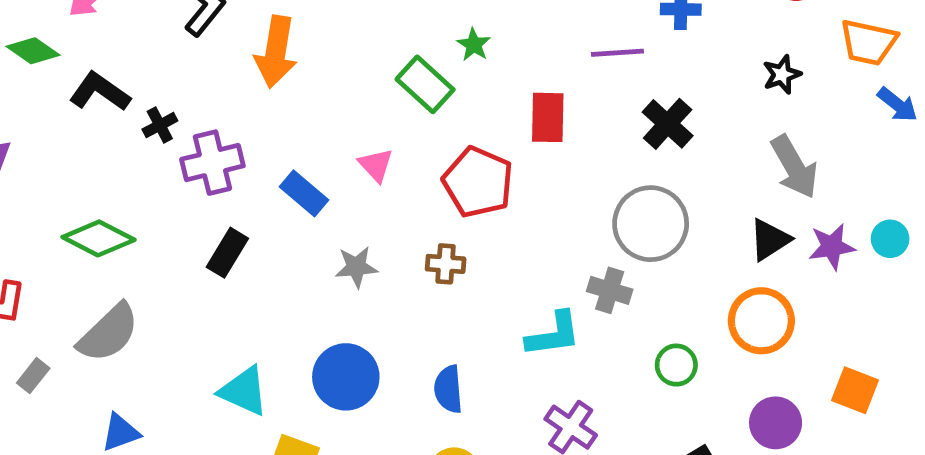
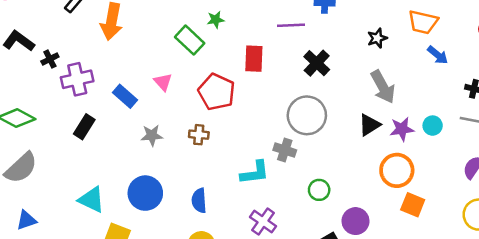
green star: (474, 45) -> (216, 20), turned 30
orange circle: (761, 321) -> (397, 170), moved
purple circle: (776, 423) -> (355, 221), moved

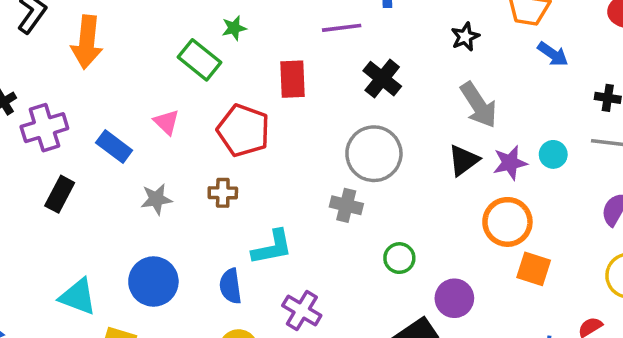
cyan L-shape: (255, 173) -> (272, 247), moved
purple cross: (263, 222) -> (302, 310), moved

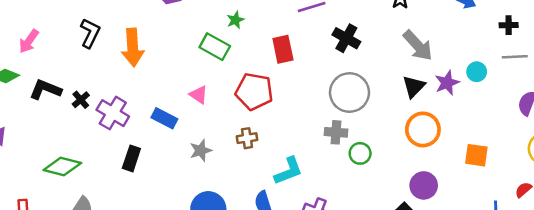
purple cross: (44, 128) -> (113, 113), turned -32
orange circle: (507, 222) -> (423, 129), moved
green circle: (399, 258) -> (360, 153), moved

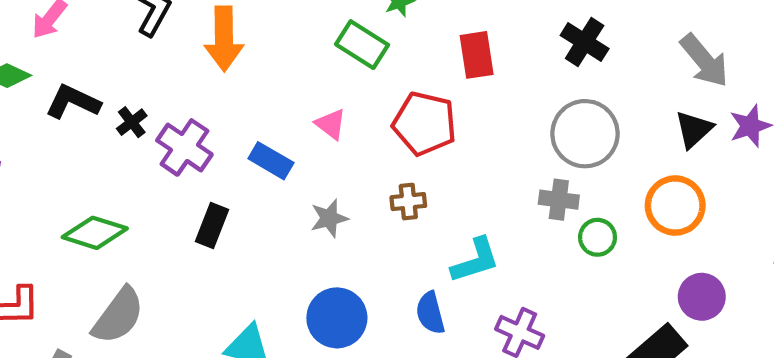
orange circle: (423, 129) -> (675, 205), moved

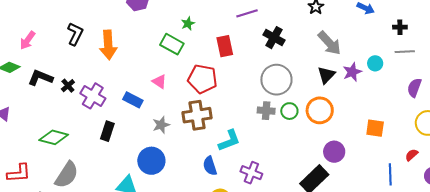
brown cross: (408, 202) -> (197, 115), size x1.8
green circle: (598, 237) -> (289, 111), moved
blue circle: (337, 318) -> (151, 161), moved

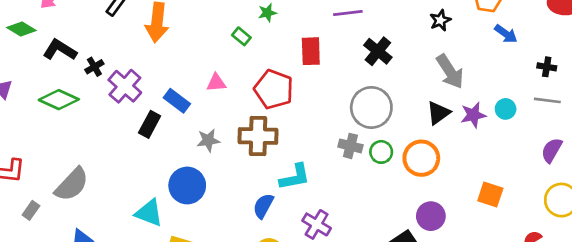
green rectangle: (172, 44) -> (241, 36), size x0.6
pink triangle: (159, 82) -> (216, 83), turned -49
black rectangle: (107, 131) -> (150, 124), moved
green diamond: (54, 137) -> (59, 100), moved
blue semicircle: (210, 166) -> (263, 206), turned 36

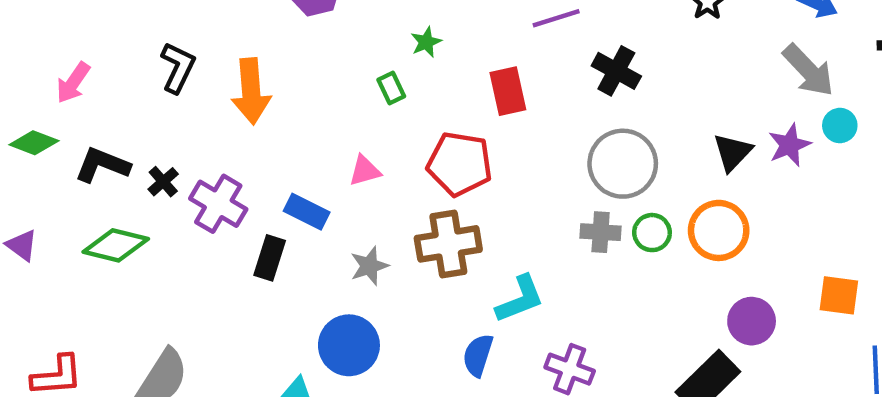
green rectangle: (241, 36) -> (391, 88), turned 36
gray arrow: (450, 72) -> (808, 70), moved
orange square: (490, 195) -> (839, 295), moved

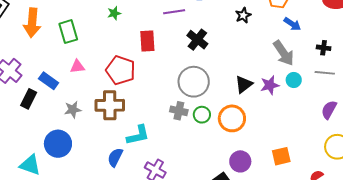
green rectangle: (391, 88) -> (68, 32), moved, size x1.6
orange square: (839, 295) -> (281, 156), turned -30

